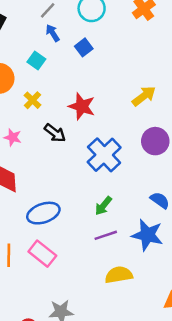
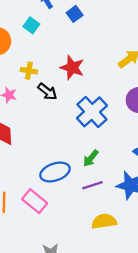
yellow cross: (33, 100) -> (29, 71), moved, turned -35
blue ellipse: (43, 213) -> (55, 172), moved

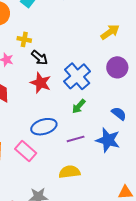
red star: (72, 68) -> (41, 83), moved
green arrow: (91, 158) -> (79, 106), moved
yellow semicircle: (104, 221) -> (70, 172), moved

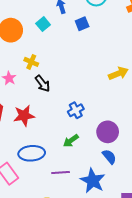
purple circle: (117, 67) -> (108, 132), moved
blue cross: (77, 76) -> (76, 110), size x0.6
red star: (41, 83) -> (24, 116), moved, turned 30

